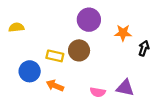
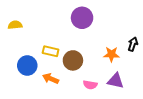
orange star: (123, 33) -> (111, 54), moved
brown circle: (79, 50) -> (73, 60), moved

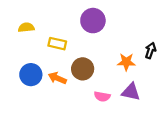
yellow semicircle: (15, 25) -> (26, 27), moved
yellow rectangle: (51, 51) -> (57, 44), moved
orange arrow: (51, 79) -> (57, 78), moved

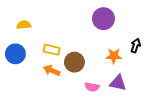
purple circle: (93, 21) -> (103, 19), moved
yellow rectangle: (57, 44) -> (52, 50), moved
blue circle: (31, 75) -> (15, 54), moved

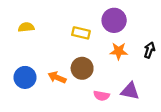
yellow rectangle: (52, 50) -> (81, 33), moved
blue circle: (15, 54) -> (25, 77), moved
orange star: (114, 56) -> (119, 51), moved

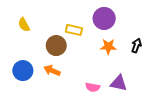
yellow semicircle: (26, 27) -> (24, 25), turned -112
brown circle: (82, 68) -> (56, 46), moved

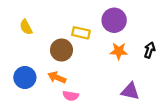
pink semicircle: (93, 87) -> (71, 96), moved

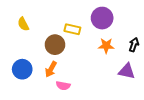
orange arrow: (57, 77) -> (51, 69), turned -84
purple triangle: (130, 91) -> (127, 71), moved

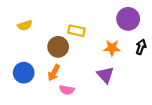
purple circle: (102, 18) -> (128, 19), moved
yellow semicircle: (23, 24) -> (25, 25), turned -80
purple triangle: (127, 71) -> (105, 75), moved, turned 36

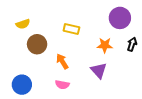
brown circle: (58, 47) -> (37, 44), moved
blue circle: (24, 73) -> (22, 85), moved
orange arrow: (54, 73) -> (62, 61), moved, turned 119

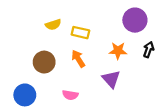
yellow semicircle: (23, 24) -> (53, 25), moved
brown circle: (37, 44) -> (44, 62), moved
orange arrow: (62, 61) -> (78, 59), moved

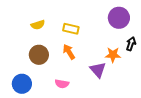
yellow semicircle: (53, 25) -> (38, 25), moved
orange star: (118, 51) -> (113, 55), moved

